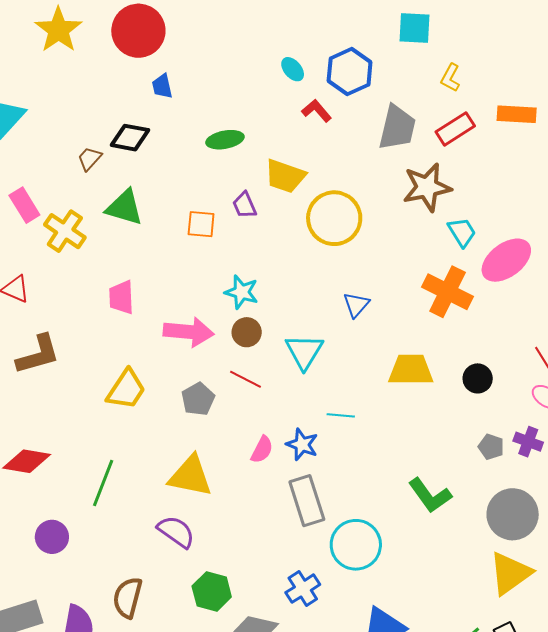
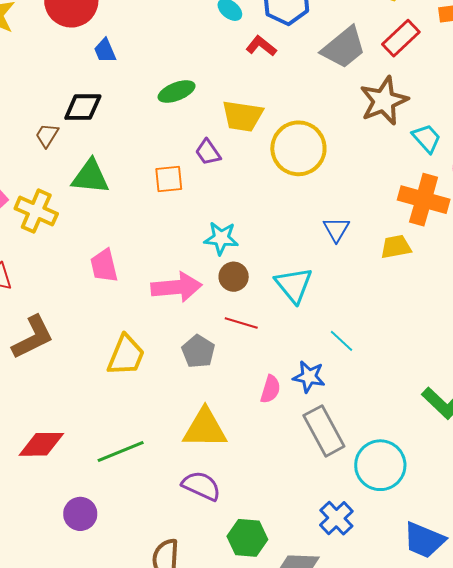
gray trapezoid: (397, 128) -> (344, 48), turned 48
yellow trapezoid: (411, 370) -> (396, 247), moved, size x0.7
cyan line: (341, 415) -> (341, 341), turned 48
green line: (103, 483) -> (121, 451), turned 57

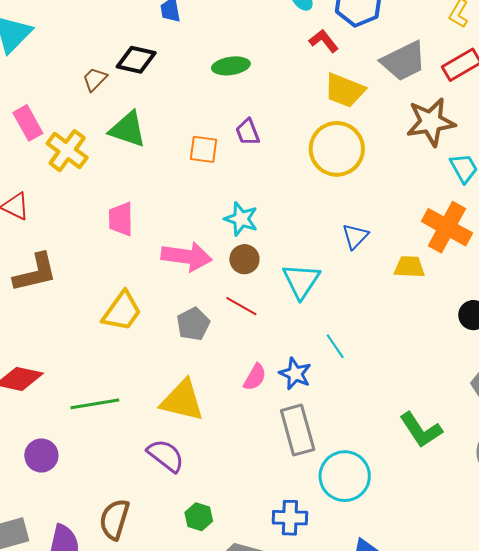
yellow trapezoid: (242, 116) -> (345, 90), moved
blue cross: (336, 518) -> (290, 518), turned 32
green hexagon: (247, 538) -> (199, 517), size x0.7

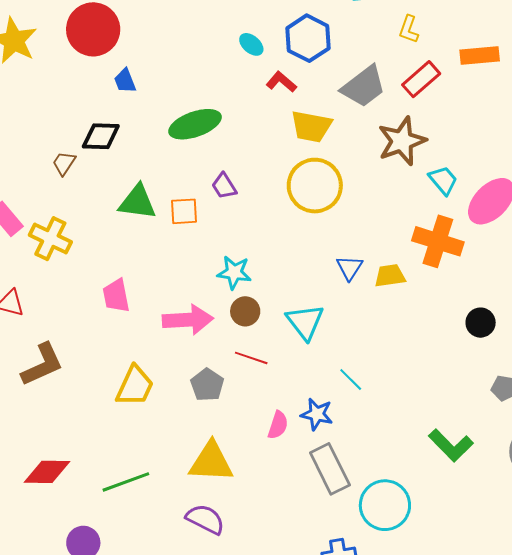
green ellipse: (231, 66) -> (195, 124), size x1.4
green triangle: (128, 129) -> (137, 202), moved
yellow trapezoid: (409, 267) -> (390, 276), moved

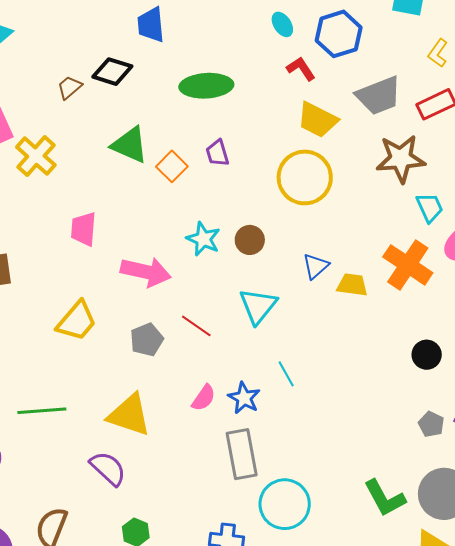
blue trapezoid: (125, 81) -> (151, 25), size x1.4
orange square: (184, 211) -> (172, 166), turned 32
brown circle: (245, 311) -> (250, 240), moved
green L-shape: (451, 445) -> (385, 498), moved

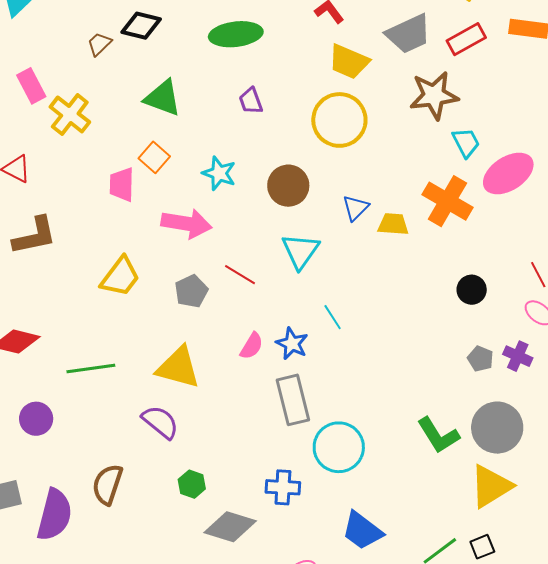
orange square: (172, 166) -> (154, 157), moved
cyan star: (203, 239) -> (219, 173), moved
brown circle: (250, 240) -> (288, 186), size x1.4

